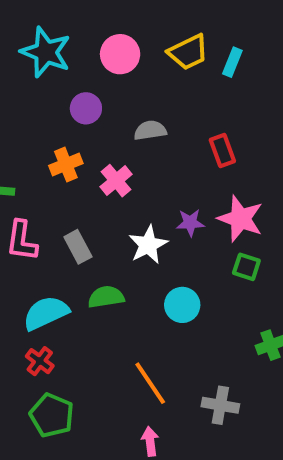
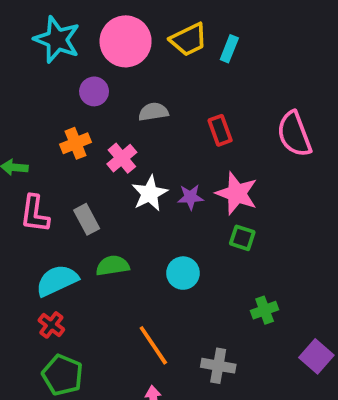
pink circle: (120, 54) -> (126, 41), size x1.4
white star: (148, 245) -> (150, 193), moved

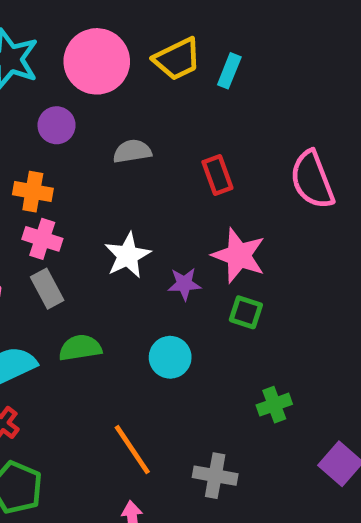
orange cross: (76, 143) -> (33, 192), turned 32
pink cross: (122, 158) -> (42, 239), moved, turned -32
purple star: (190, 197) -> (184, 284), moved

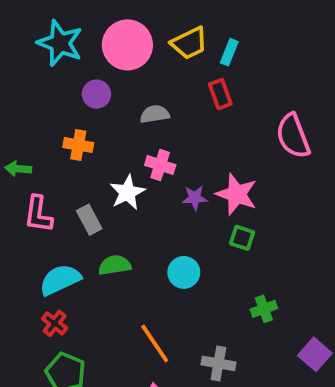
red rectangle: (217, 175) -> (220, 94), moved
pink cross: (42, 239) -> (160, 165), moved
white star: (128, 255) -> (127, 192), moved
purple star: (184, 284) -> (195, 198), moved

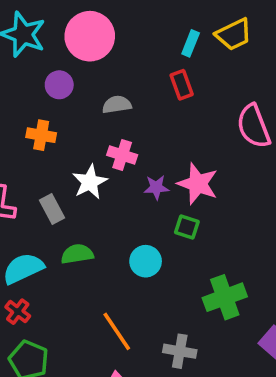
yellow trapezoid: (189, 43) -> (234, 34), moved
green square: (242, 238) -> (187, 227), moved
green cross: (264, 309) -> (225, 297), size x1.6

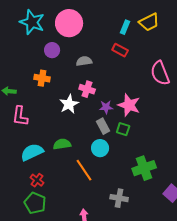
red rectangle: (182, 85) -> (120, 50), turned -42
gray rectangle: (52, 209) -> (103, 126), moved
red cross: (18, 312) -> (37, 180), moved
orange line: (117, 331) -> (84, 170), moved

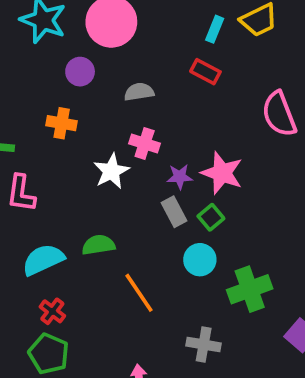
green square: (123, 129) -> (211, 217), turned 32
cyan circle: (100, 148) -> (200, 260), moved

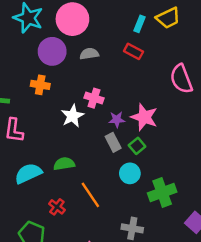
purple circle: (80, 72) -> (52, 51), size x1.5
gray semicircle: (139, 92) -> (89, 54), moved
red cross: (52, 311) -> (57, 207), moved

